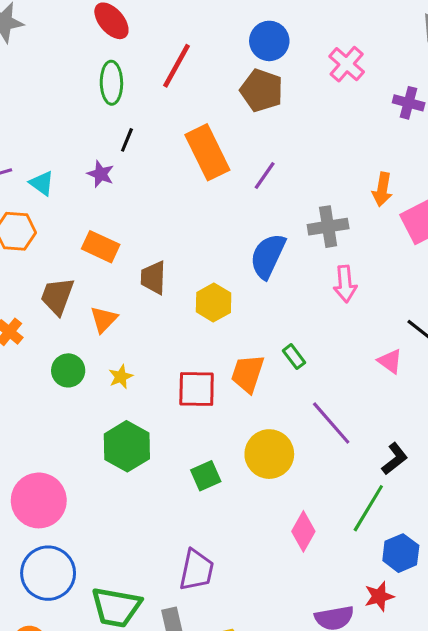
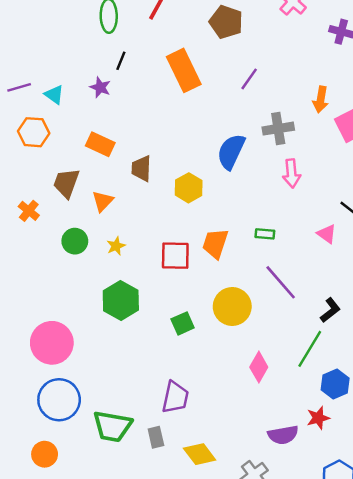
purple line: (265, 176) -> (249, 79), moved
green rectangle: (294, 357) -> (265, 234), moved, turned -48

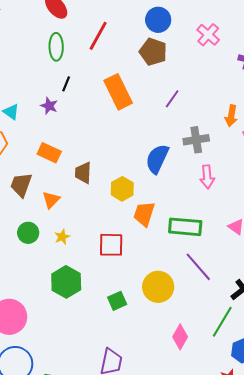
green rectangle: (265, 234) -> (185, 227), size x2.0
orange trapezoid: (215, 244) -> (144, 214), moved

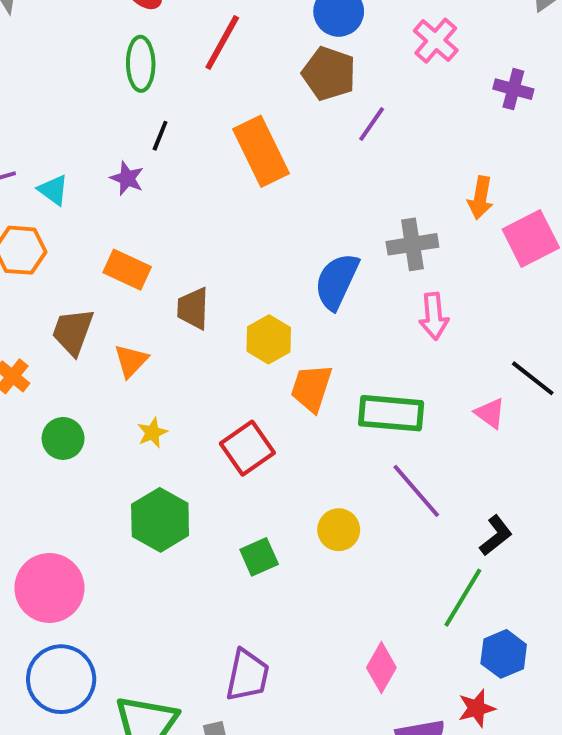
purple line: (172, 99) -> (372, 124), moved
green circle: (28, 233) -> (63, 438), moved
red square: (111, 245) -> (247, 448), turned -36
yellow circle: (158, 287) -> (339, 530), size x0.7
pink diamond: (180, 337) -> (381, 668), moved

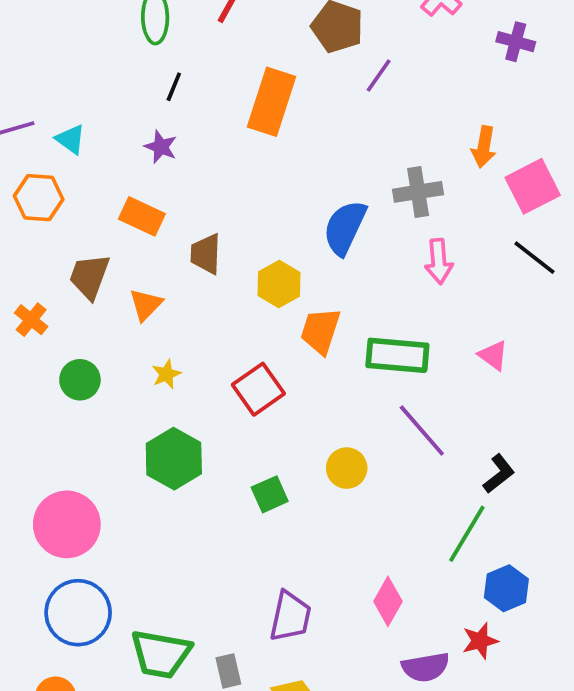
orange rectangle: (261, 151) -> (272, 102), turned 44
purple star: (127, 178) -> (161, 147), moved
black line: (533, 378) -> (535, 258), moved
purple trapezoid: (247, 675) -> (290, 616), moved

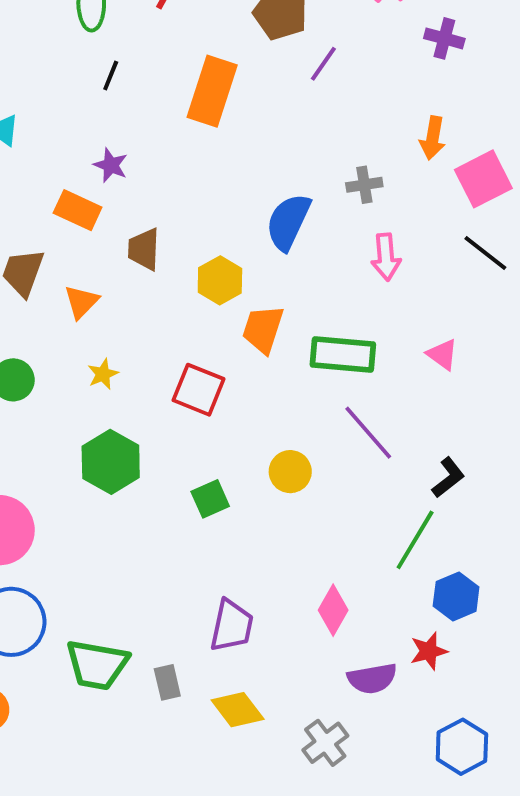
purple cross: (516, 42) -> (444, 38), moved
purple star: (161, 147) -> (111, 165), moved
gray cross: (418, 192) -> (364, 185), size x0.7
red square: (258, 389) -> (198, 390), turned -33

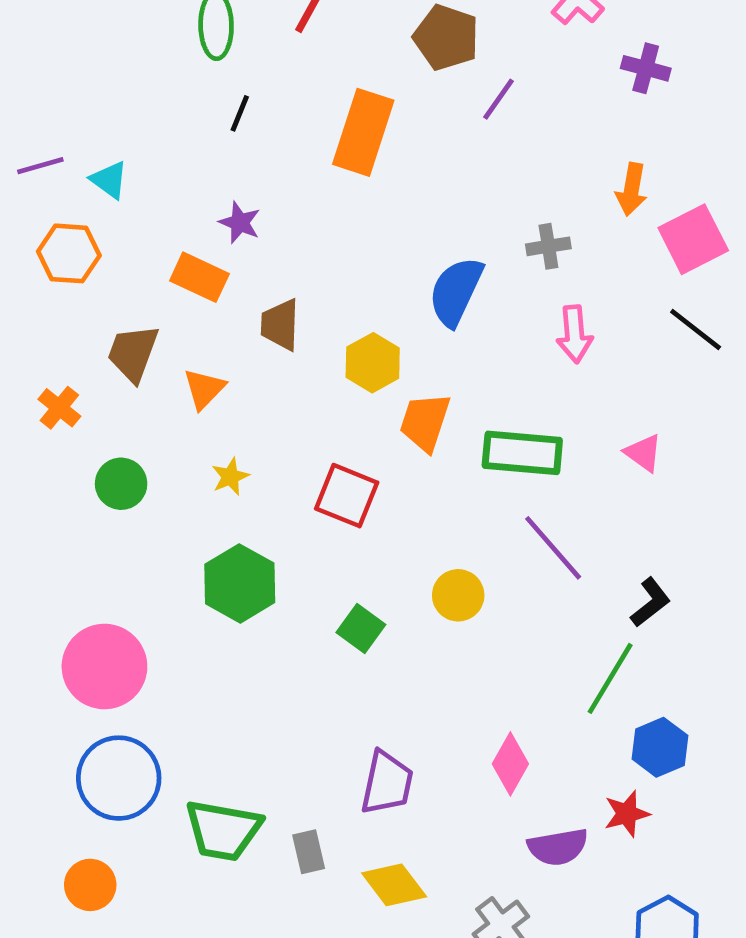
green square: (210, 499) -> (361, 629), turned -30

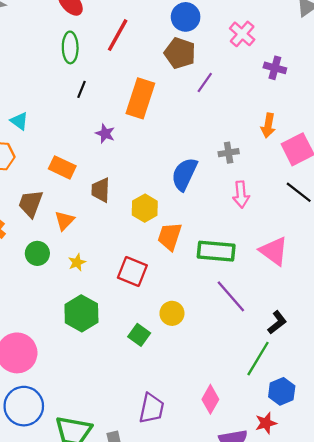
purple star: (240, 223) -> (105, 133), moved
pink triangle: (643, 453) -> (274, 251), size x1.6
green circle: (121, 484) -> (37, 253), moved
yellow circle: (458, 595) -> (172, 313), moved

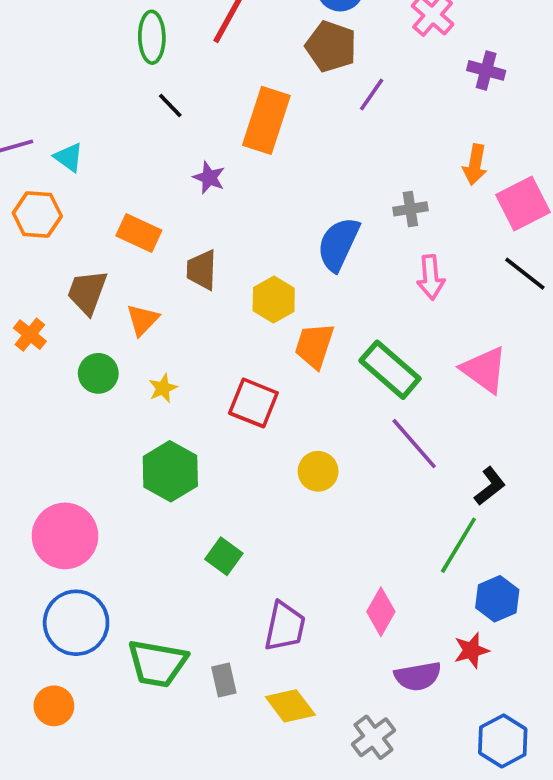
black line: (81, 89) -> (170, 106), turned -66
green rectangle: (216, 251) -> (390, 370), turned 36
green square: (139, 335) -> (224, 556), moved

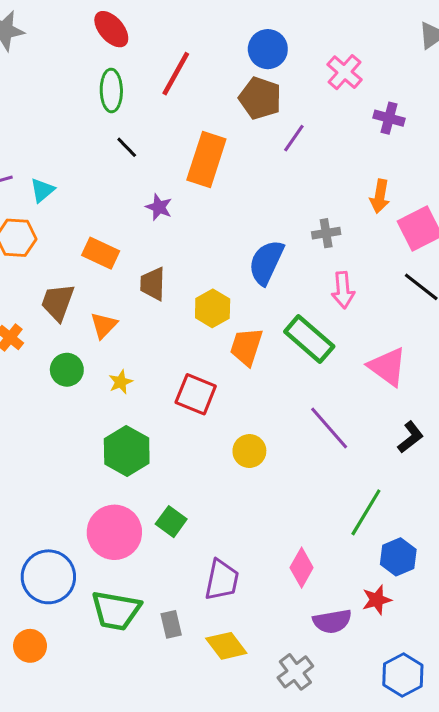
cyan triangle: (69, 157) -> (42, 190), turned 44
green rectangle: (390, 370) -> (309, 339), moved
black L-shape: (490, 486) -> (410, 437), moved
pink circle: (65, 536) -> (114, 532), moved

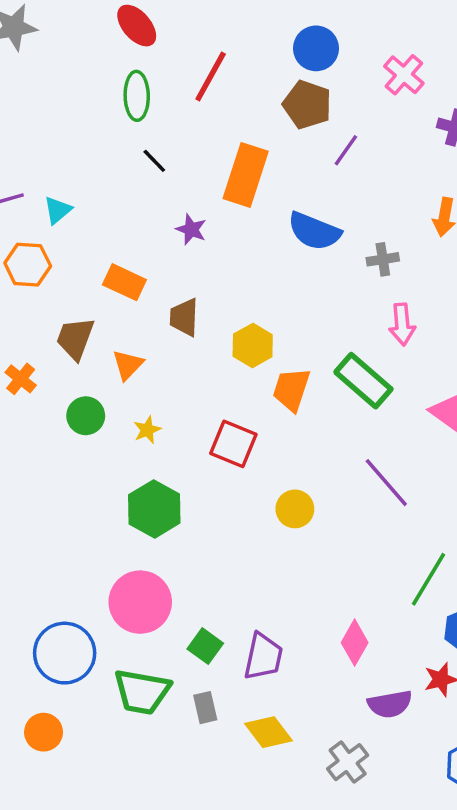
blue semicircle: (266, 262) -> (314, 231), moved, turned -93
green square: (171, 522) -> (205, 646), moved

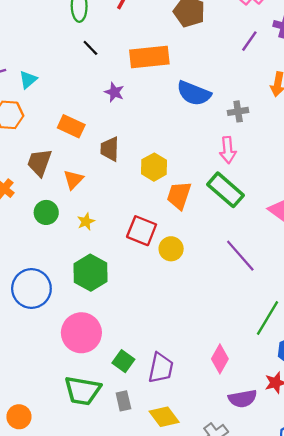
purple line: (346, 150) -> (249, 41), moved
orange rectangle: (246, 175) -> (149, 57), turned 66
pink arrow: (402, 324) -> (228, 150), moved
yellow circle: (295, 509) -> (171, 249), moved
blue circle: (65, 653) -> (31, 289), moved

